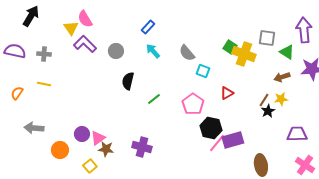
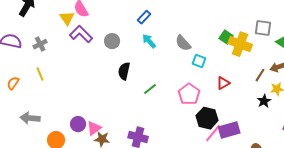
gray cross: (44, 54) -> (40, 44), turned -32
yellow line: (44, 84) -> (40, 74), turned 56
brown line: (264, 100) -> (260, 75), moved

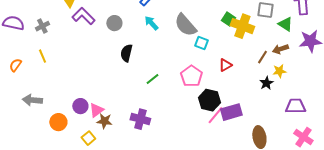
gray semicircle: (183, 43) -> (185, 25), size x1.4
green line: (150, 89) -> (152, 79), moved

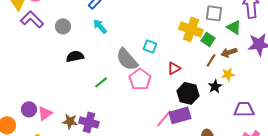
green square: (228, 19) -> (208, 39), moved
gray semicircle: (185, 25) -> (127, 59), moved
black semicircle: (126, 53) -> (75, 56), turned 66
black hexagon: (209, 100) -> (188, 93), moved
brown star: (104, 121) -> (70, 121), moved

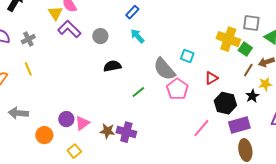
purple rectangle: (180, 115) -> (239, 125), moved

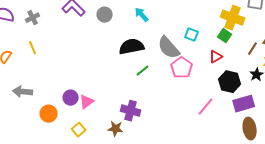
green square: (245, 49) -> (225, 36), moved
black semicircle: (112, 66) -> (132, 47), moved, size x1.4
brown star: (107, 131) -> (116, 129), moved

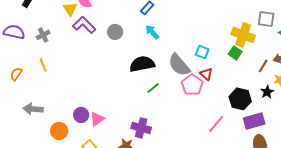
red triangle: (216, 57) -> (206, 74), moved, turned -48

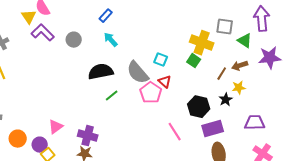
purple circle: (81, 115) -> (40, 145), moved
pink line: (216, 124) -> (175, 132), turned -72
purple cross: (141, 128) -> (88, 136), moved

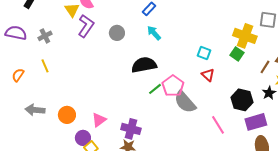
purple L-shape: (43, 33) -> (86, 26), turned 80
gray semicircle: (138, 73) -> (185, 102), moved
pink pentagon: (151, 93) -> (173, 86), moved
orange circle: (18, 139) -> (67, 115), moved

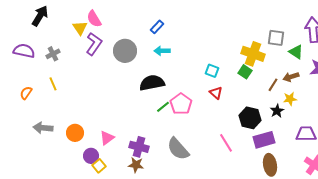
gray circle: (117, 33) -> (125, 51), size x1.5
cyan arrow: (154, 33) -> (162, 51), turned -49
gray semicircle: (185, 102) -> (178, 149), moved

